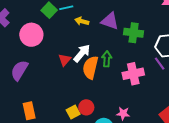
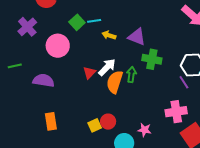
green cross: (134, 33) -> (152, 59), moved
purple semicircle: (19, 70) -> (43, 81), turned 65
pink cross: (133, 74) -> (176, 112), moved

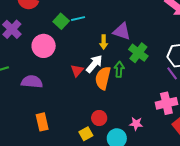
yellow arrow: (109, 35) -> (104, 42), moved, turned -104
green cross: (152, 59) -> (138, 53), turned 30
yellow square: (95, 125) -> (86, 134), moved

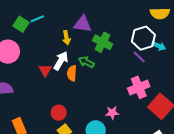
green arrow: (119, 69) -> (86, 62), turned -56
orange semicircle: (103, 78) -> (72, 73), size x0.7
red circle: (99, 118) -> (59, 113), moved

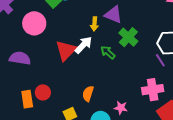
red triangle: (45, 70) -> (66, 50), size x1.6
orange semicircle: (72, 73) -> (88, 94), moved
red circle: (59, 113) -> (43, 92), moved

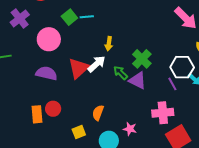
purple triangle: (113, 15) -> (137, 80), moved
purple semicircle: (20, 58) -> (46, 73), moved

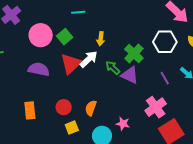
green square: (69, 17) -> (65, 37), moved
white hexagon: (182, 67) -> (165, 42), moved
red circle: (53, 109) -> (64, 107), moved
pink cross: (163, 113) -> (156, 107), turned -30

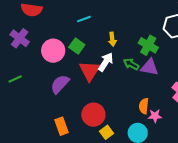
purple semicircle: (39, 69) -> (60, 84), turned -45
red circle: (64, 107) -> (93, 115), size x1.5
orange semicircle: (91, 108) -> (144, 106), moved

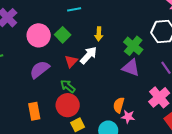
green arrow: (131, 64) -> (68, 86), moved
red triangle: (90, 71) -> (71, 61), size x0.6

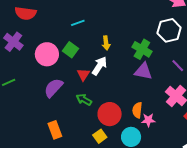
red circle: (68, 105) -> (110, 114), moved

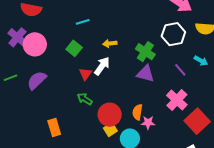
yellow arrow: (106, 43) -> (110, 43), turned 88
pink circle: (47, 54) -> (35, 44), moved
purple semicircle: (53, 88) -> (37, 80), moved
yellow square: (100, 136) -> (110, 130), moved

